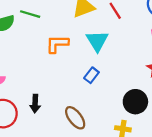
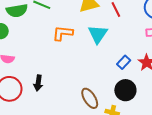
blue rectangle: (91, 75) -> (124, 62), moved
brown ellipse: (75, 118) -> (90, 98), moved

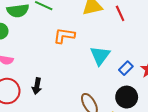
cyan triangle: (98, 34) -> (100, 56), moved

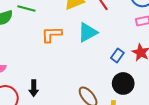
cyan triangle: (100, 56) -> (88, 32), moved, turned 35

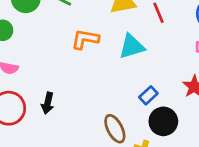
blue rectangle: (117, 55) -> (148, 95), moved

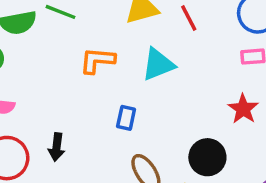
blue rectangle: (148, 95) -> (126, 118), moved, turned -30

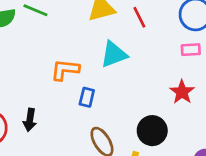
orange L-shape: (97, 60) -> (65, 70), moved

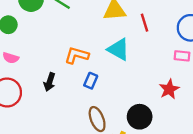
cyan triangle: (114, 54) -> (118, 49), turned 40
black arrow: (30, 120) -> (50, 82), moved

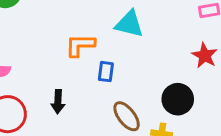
black arrow: (50, 82) -> (58, 102), moved

